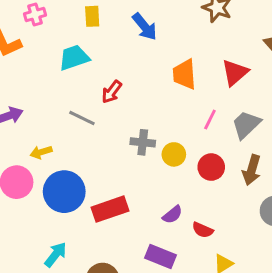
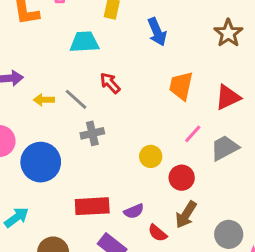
red arrow: (112, 92) -> (110, 83), turned 85
gray cross: (143, 142) -> (92, 133), moved, turned -35
yellow arrow: (41, 152) -> (44, 100), moved
brown arrow: (252, 170) -> (186, 215), moved
red rectangle: (110, 209) -> (92, 206), moved

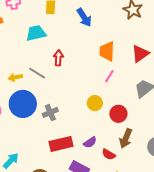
red arrow: (110, 83) -> (58, 58), turned 56
gray cross: (92, 133) -> (50, 112), moved
pink line: (193, 134) -> (109, 76), moved
blue circle: (41, 162) -> (23, 104), moved

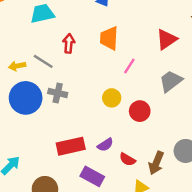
orange trapezoid: (107, 51) -> (109, 38), moved
gray cross: (50, 112) -> (58, 93), moved, turned 35
brown arrow: (126, 138) -> (156, 163), moved

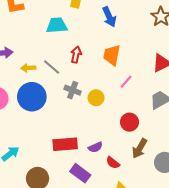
gray cross: (58, 93) -> (73, 90), moved
yellow circle: (112, 98) -> (96, 98), moved
brown arrow: (156, 163) -> (140, 148), moved

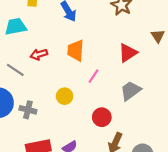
red arrow: (76, 55) -> (39, 54), turned -112
gray cross: (73, 90) -> (28, 110), moved

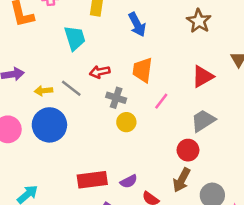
cyan trapezoid: (16, 27) -> (75, 38), turned 80
gray cross: (28, 110) -> (116, 98), moved
red circle: (102, 117) -> (188, 150), moved

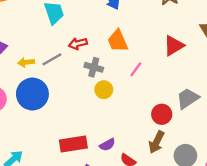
orange trapezoid: (143, 70) -> (118, 41), turned -30
gray line: (71, 88) -> (52, 59), turned -66
gray trapezoid: (203, 121) -> (188, 98), moved

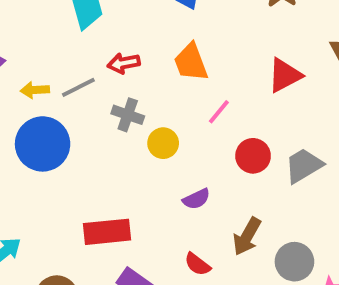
gray cross: (94, 67) -> (128, 115), moved
red circle: (162, 114) -> (253, 156), moved
purple semicircle: (107, 145) -> (196, 199), moved

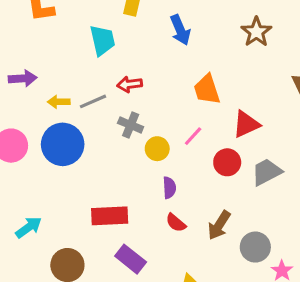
orange trapezoid: (191, 62) -> (207, 90), moved
red triangle: (285, 75) -> (246, 124), moved
pink line: (219, 112) -> (193, 136), moved
purple semicircle: (196, 199) -> (169, 188), moved, turned -70
red semicircle: (197, 264) -> (176, 223), moved

